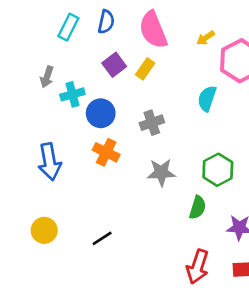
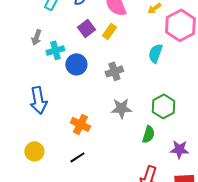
orange cross: (106, 152) -> (80, 124), moved

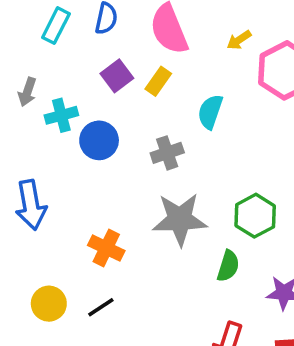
cyan semicircle: (155, 53) -> (210, 112), moved
gray star: (121, 108) -> (180, 219), size x1.4
yellow circle: (34, 151) -> (49, 304), moved

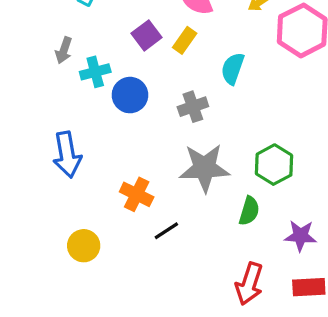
black line: (101, 307) -> (166, 231), moved

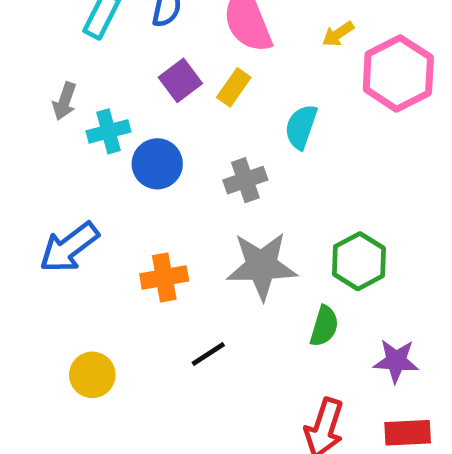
blue arrow: (67, 155) -> (69, 247), turned 63
orange cross: (137, 194) -> (164, 277), moved, turned -36

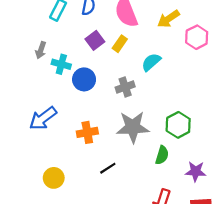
yellow arrow: (338, 34) -> (168, 19), size x1.5
pink hexagon: (398, 73) -> (197, 37), size x0.7
cyan semicircle: (301, 127) -> (151, 62), turned 30
cyan cross: (109, 131) -> (61, 64), turned 30

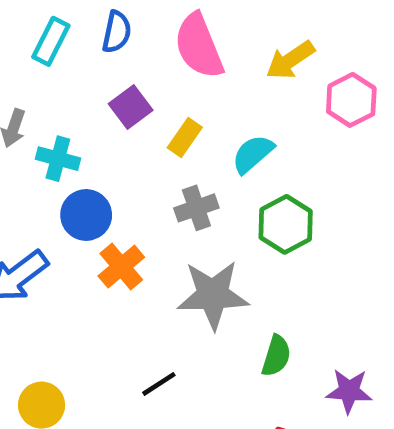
yellow rectangle: (120, 44) -> (185, 138), moved
blue circle: (84, 79) -> (86, 215), moved
green hexagon: (178, 125) -> (286, 224), moved
orange cross: (87, 132) -> (121, 267), moved, turned -30

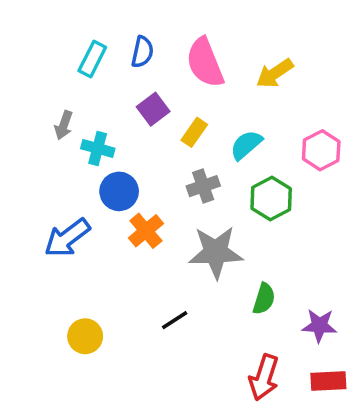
pink hexagon: (351, 100) -> (321, 150), moved

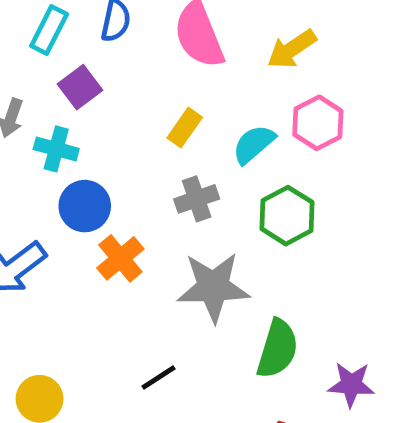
purple square: (153, 109) -> (80, 87), moved
pink hexagon: (321, 150) -> (318, 123), moved
green semicircle: (264, 299) -> (277, 349), size x1.4

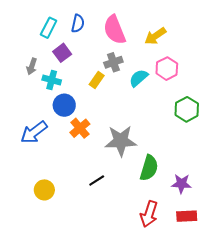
yellow rectangle: (185, 128) -> (97, 80), moved
gray cross: (197, 199) -> (113, 62), moved
green hexagon: (287, 216) -> (187, 109), moved

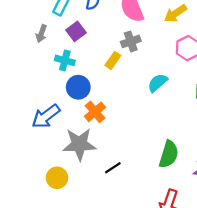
gray arrow: (32, 66) -> (41, 34), moved
cyan semicircle: (139, 78) -> (158, 83), moved
gray star: (121, 141) -> (79, 144), moved

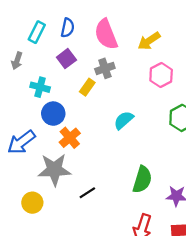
purple square: (76, 31) -> (66, 59), moved
cyan semicircle: (158, 83) -> (124, 120), moved

